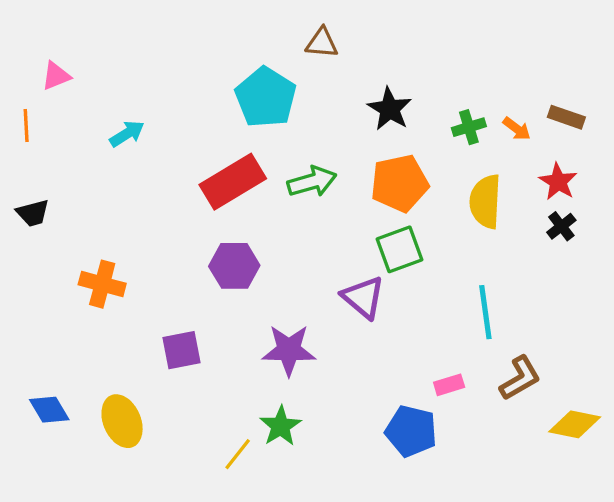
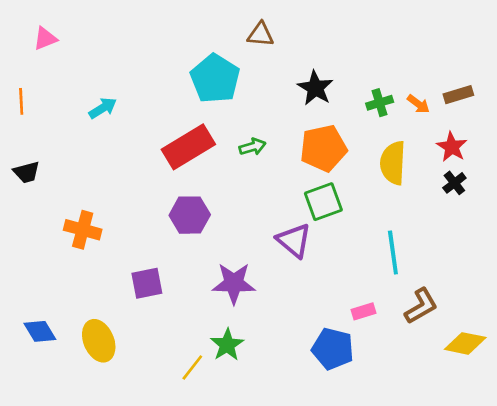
pink triangle: (56, 76) -> (45, 38), moved
brown rectangle: (566, 117) -> (458, 95), turned -36
green arrow: (312, 182) -> (253, 147), size x0.7

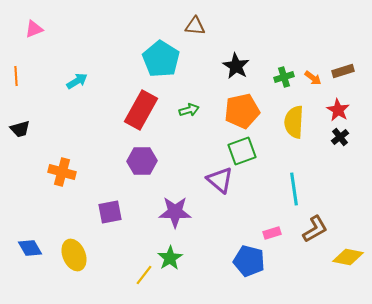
red rectangle: (188, 147) -> (141, 110), turned -30

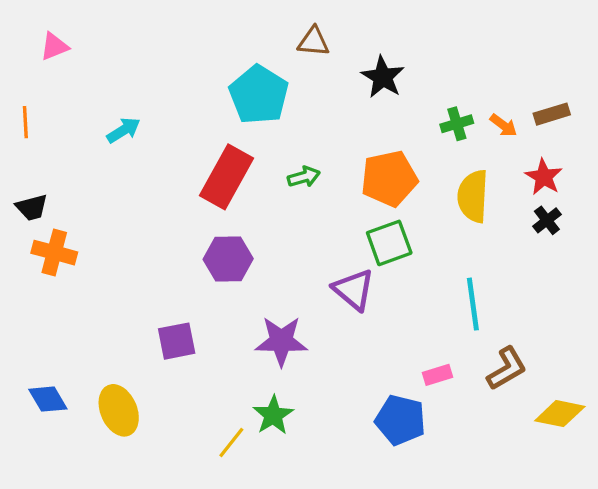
black star: (236, 66) -> (383, 77), moved
orange cross: (62, 172) -> (54, 253), moved

